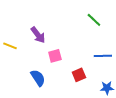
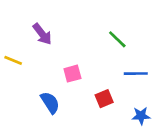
green line: (94, 20) -> (117, 39), moved
purple arrow: (38, 35) -> (42, 34), moved

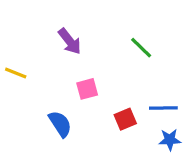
purple arrow: (42, 34) -> (70, 41), moved
blue line: (136, 74) -> (163, 108), moved

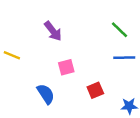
green line: (141, 48) -> (120, 30), moved
blue line: (163, 108) -> (124, 58), moved

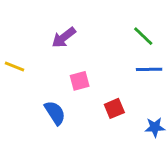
purple arrow: (53, 31) -> (64, 38), turned 90

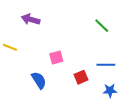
purple arrow: (64, 38) -> (31, 19), moved, turned 54
blue line: (149, 69) -> (106, 65), moved

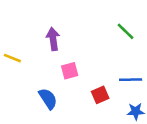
purple arrow: (31, 19) -> (53, 39), moved, turned 66

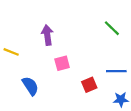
blue semicircle: (48, 99) -> (30, 86), moved

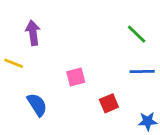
purple arrow: (47, 35) -> (33, 33), moved
blue line: (116, 71) -> (142, 71), moved

